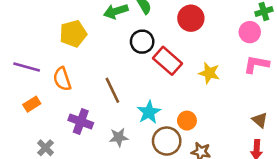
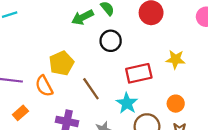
yellow pentagon: (73, 34) -> (61, 63), moved
red rectangle: (168, 61) -> (139, 73), moved, turned -45
orange circle: (187, 121) -> (176, 104), moved

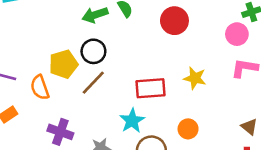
black circle: (111, 41) -> (93, 51), moved
brown line: (91, 89) -> (93, 83), moved, turned 70

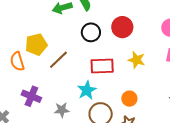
red circle: (174, 21) -> (122, 27), moved
black circle: (93, 51) -> (91, 32), moved

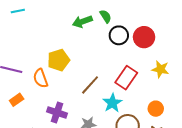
black circle: (91, 32) -> (119, 35), moved
brown line: (58, 60) -> (90, 85), moved
red rectangle: (102, 66) -> (126, 78), turned -50

